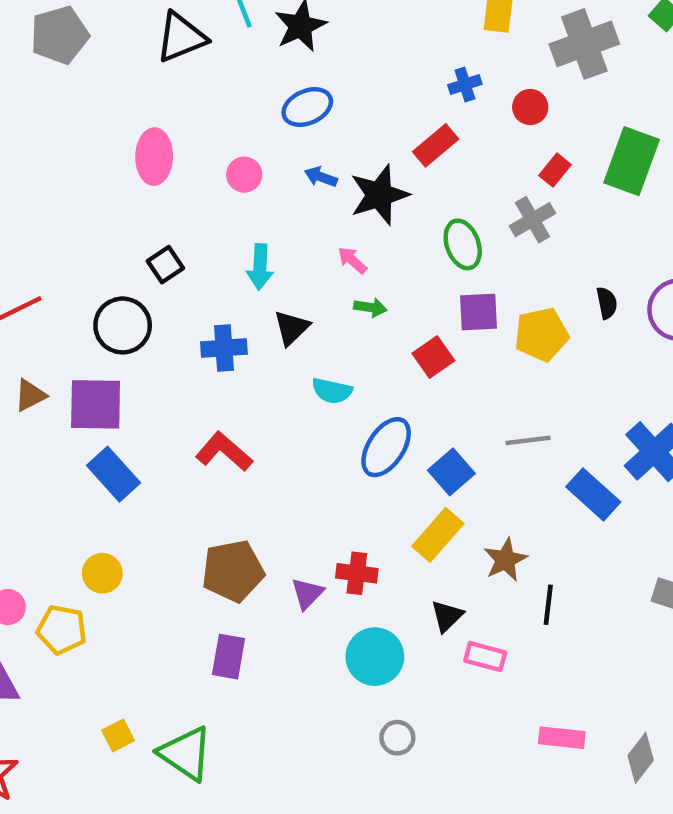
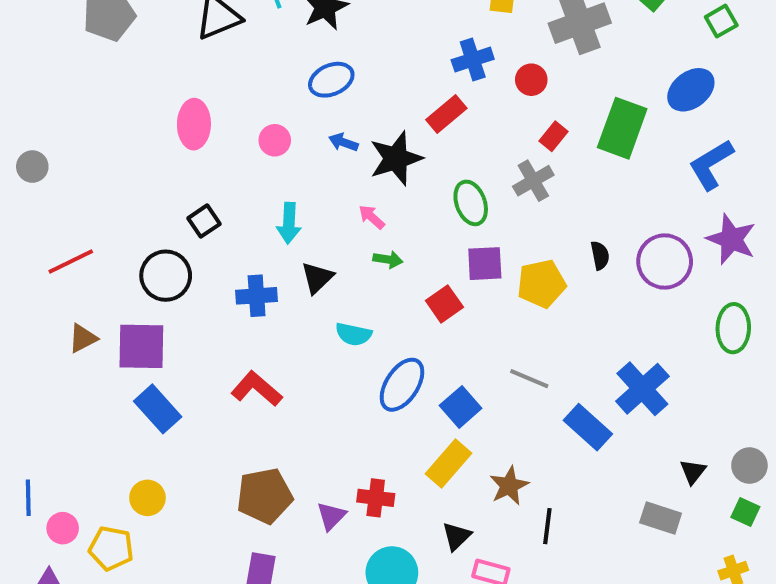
blue cross: (465, 84) -> (473, 59), size x1.4
gray line: (528, 440) -> (529, 379), turned 30

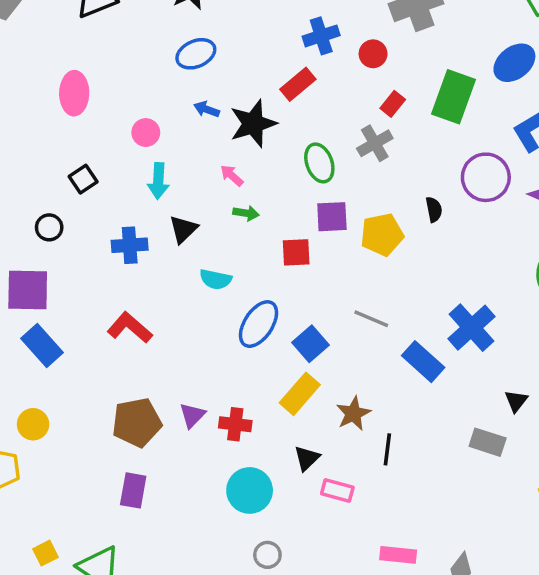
pink circle: (275, 140) -> (146, 133), moved
purple circle: (665, 261) -> (486, 177), moved
black circle: (166, 276) -> (49, 227), size x0.6
red square: (444, 304) -> (296, 252), turned 32
purple triangle: (331, 516) -> (192, 415), moved

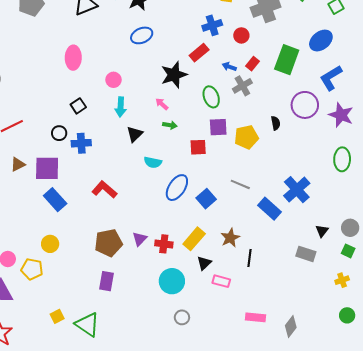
blue arrow: (207, 109) -> (229, 67), moved
blue cross: (130, 245) -> (81, 143), moved
yellow rectangle: (300, 394) -> (194, 239), moved

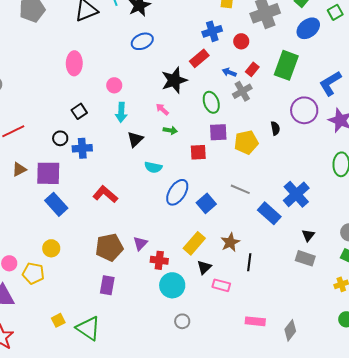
blue ellipse: (321, 41) -> (308, 28), moved
black triangle: (322, 231) -> (308, 235), moved
red cross: (164, 244) -> (159, 260), moved

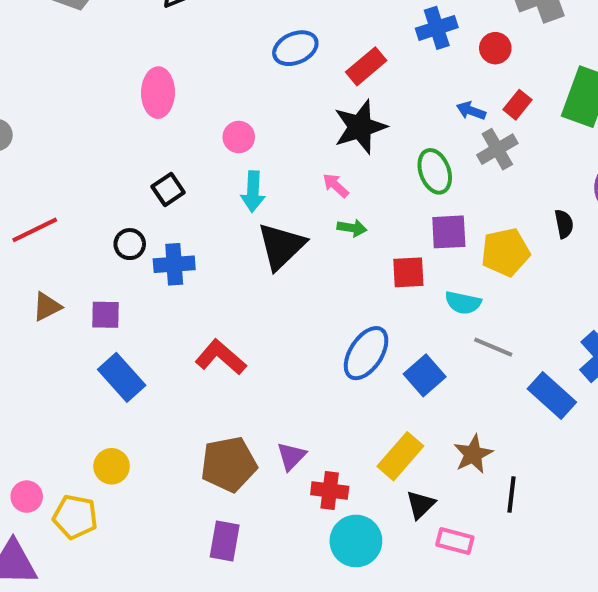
red rectangle: (199, 58) -> (366, 66), moved
black triangle: (135, 139) -> (281, 246), size x1.5
cyan semicircle: (153, 167) -> (463, 303), moved
purple square: (48, 173) -> (105, 315), size x0.6

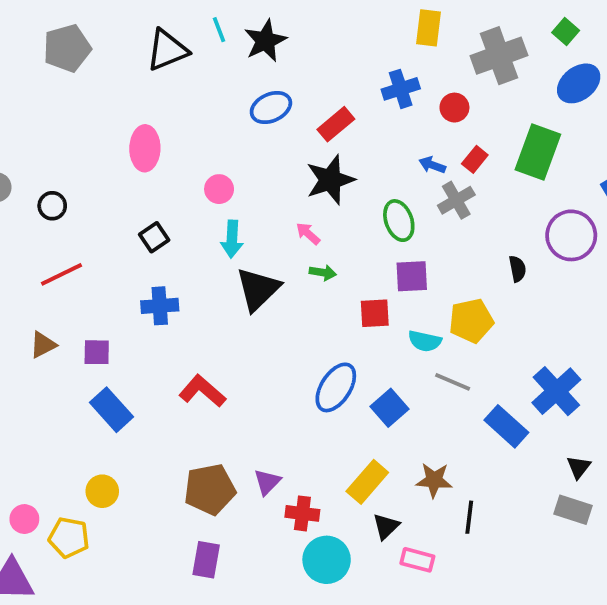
red line: (35, 230) -> (61, 274), moved
black circle: (130, 244) -> (52, 206), moved
yellow pentagon: (505, 252) -> (471, 321), moved
brown star: (473, 454) -> (434, 480), turned 30

